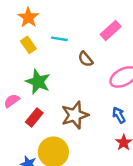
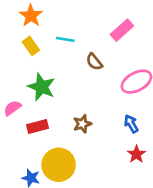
brown star: (75, 115) -> (82, 124), size x0.6
red rectangle: (34, 117) -> (37, 126), turned 36

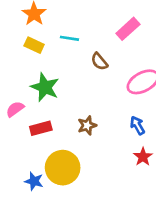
yellow rectangle: (31, 46) -> (34, 45), turned -30

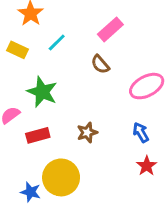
pink rectangle: (128, 29) -> (110, 29), moved
cyan line: (69, 38) -> (57, 43), moved, turned -54
yellow rectangle: (34, 45) -> (18, 50), moved

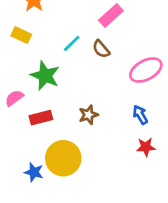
cyan line: (57, 43) -> (72, 43), moved
red star: (147, 166) -> (146, 147), turned 30

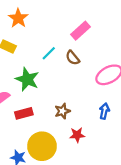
blue arrow: (140, 115) -> (104, 111), turned 42
red star: (146, 147) -> (77, 135), moved

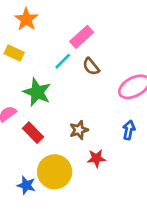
pink rectangle: (81, 31) -> (82, 37), moved
red rectangle: (24, 113) -> (33, 133), turned 60

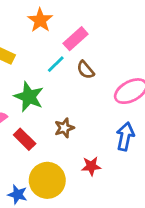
orange star: (26, 19) -> (40, 20), moved
brown star: (79, 130) -> (64, 128), moved
blue arrow: (129, 130) -> (125, 136), size x1.4

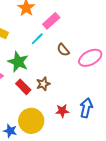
brown semicircle: (86, 70) -> (63, 50), moved
blue arrow: (125, 136) -> (86, 108), moved
red rectangle: (25, 139) -> (23, 87), moved

